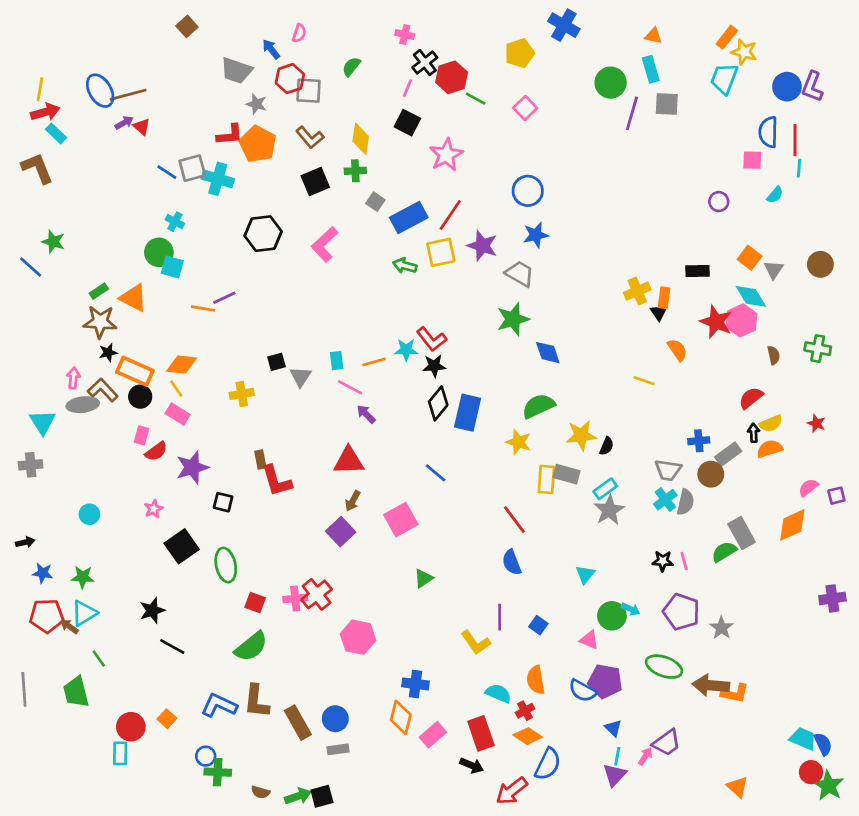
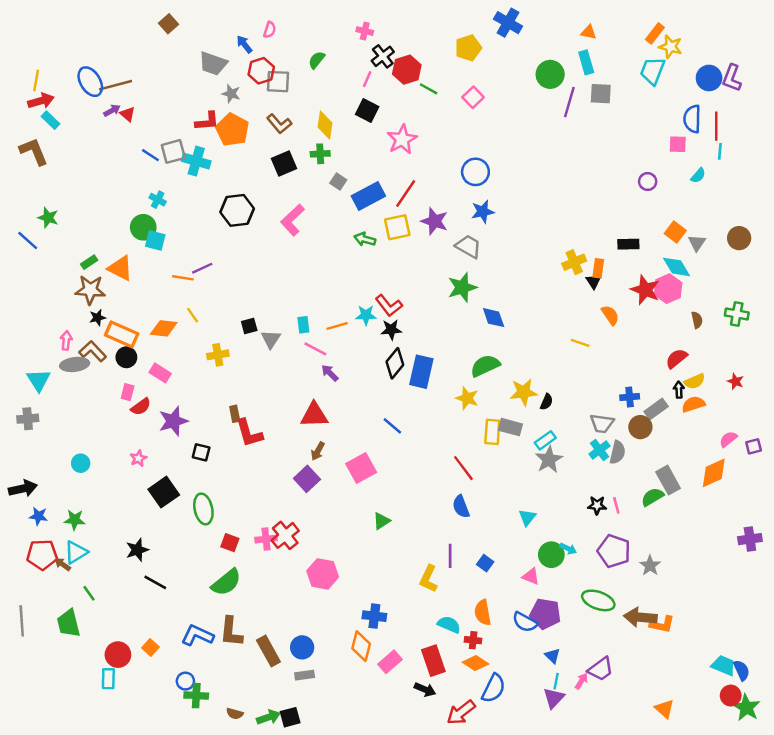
yellow line: (176, 389) -> (193, 315), moved
black arrow: (25, 542) -> (23, 488), size x1.6
yellow L-shape: (476, 643) -> (429, 579), turned 60
red cross: (525, 711) -> (473, 640), turned 35

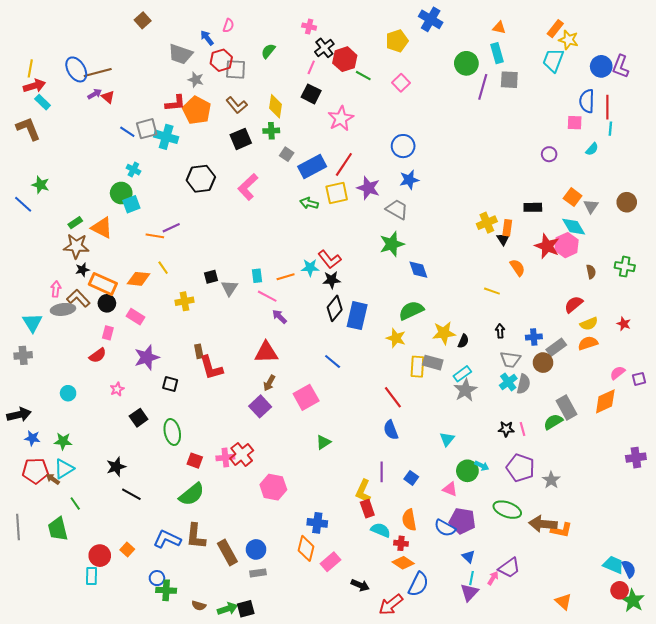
cyan square: (155, 240) -> (131, 204), turned -36
black arrow: (679, 390) -> (500, 331), moved
red semicircle: (141, 407) -> (98, 355), moved
black square: (164, 492) -> (139, 418), size x0.7
red rectangle: (433, 661) -> (367, 509), moved, size x0.7

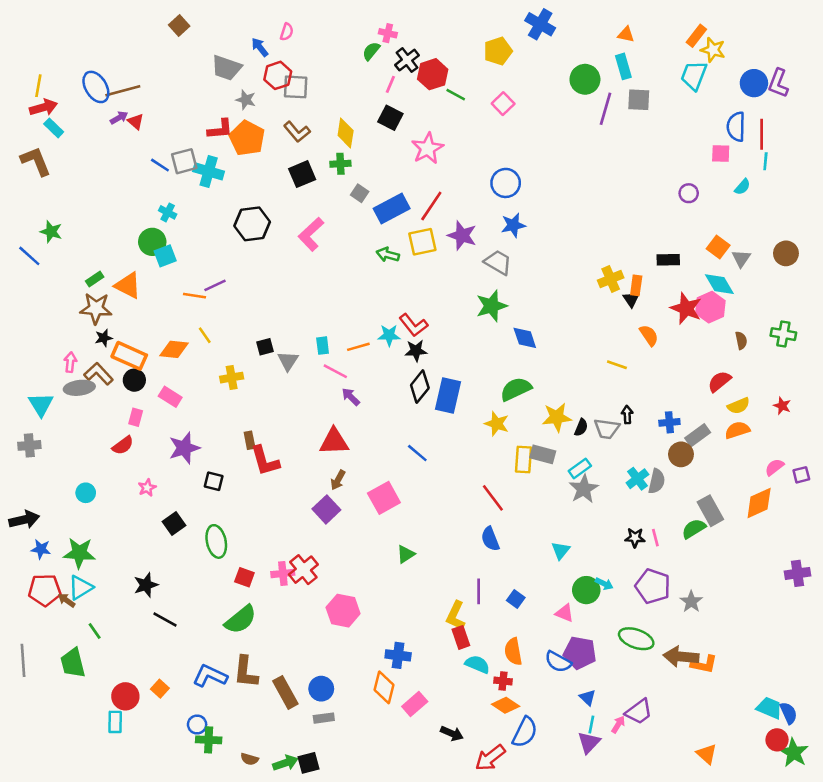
green semicircle: (268, 51) -> (371, 51), moved
gray trapezoid: (510, 359) -> (607, 429), moved
green star: (63, 441) -> (79, 553), size x1.4

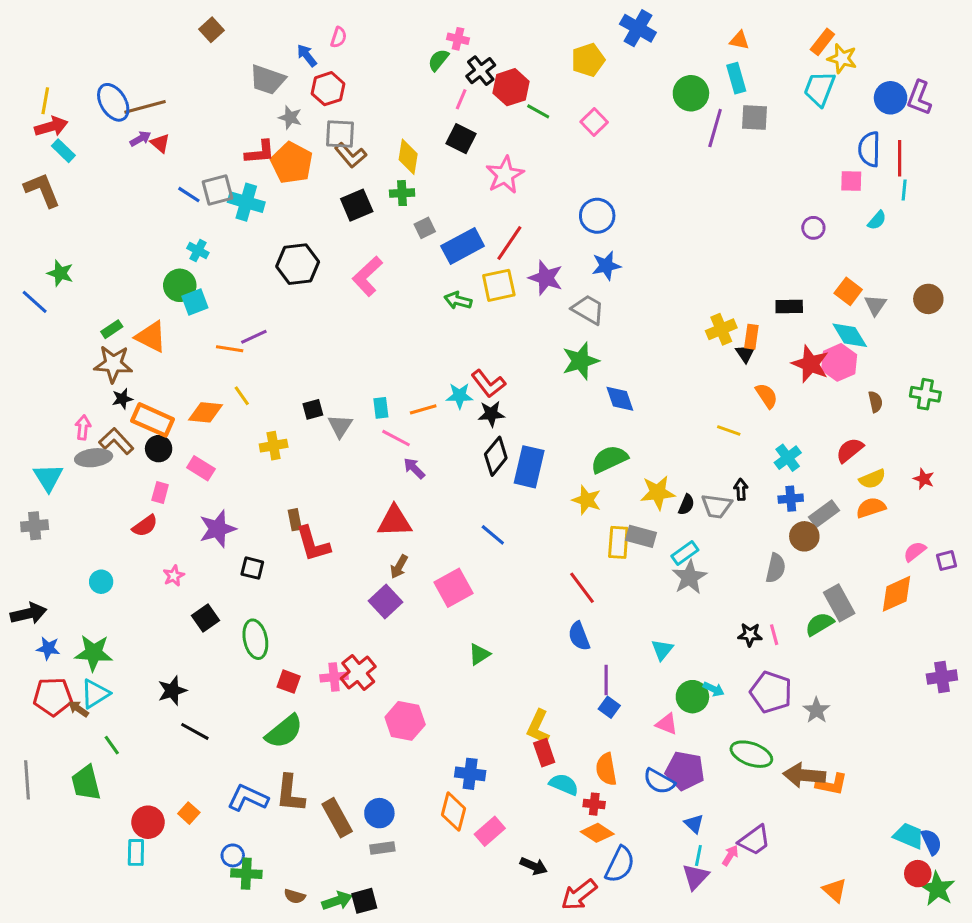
gray square: (296, 87) -> (340, 134), moved
gray square: (360, 193) -> (425, 228), turned 30
cyan cross: (637, 479) -> (788, 458), moved
purple line: (479, 591) -> (606, 680), moved

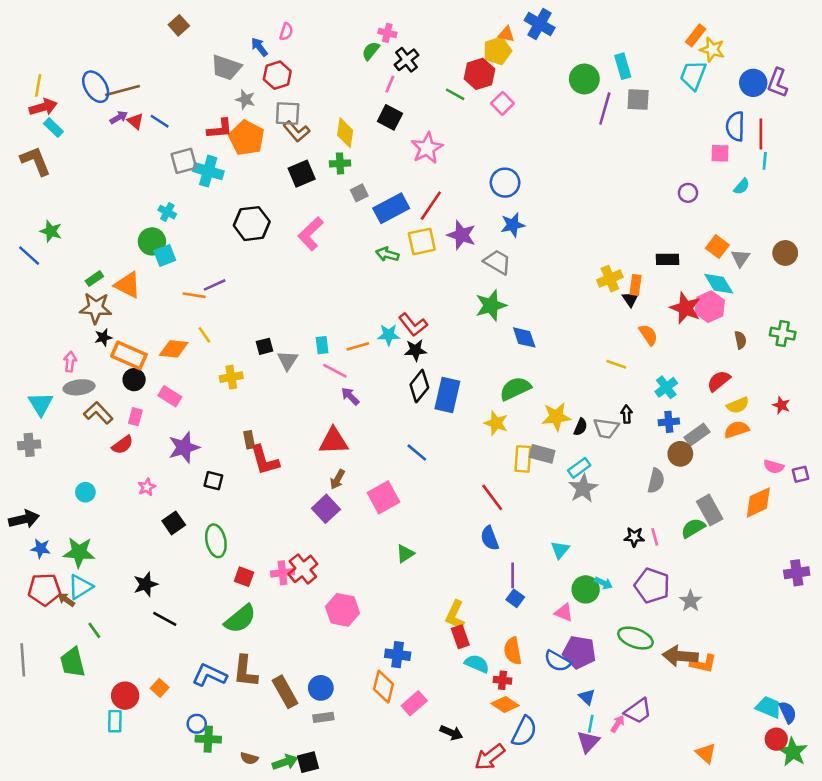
orange triangle: (739, 40) -> (506, 34), moved
red hexagon: (511, 87) -> (479, 74), moved
blue line: (189, 195) -> (160, 121), moved
brown L-shape: (116, 441) -> (98, 413), moved
pink semicircle: (915, 551) -> (774, 467), turned -126

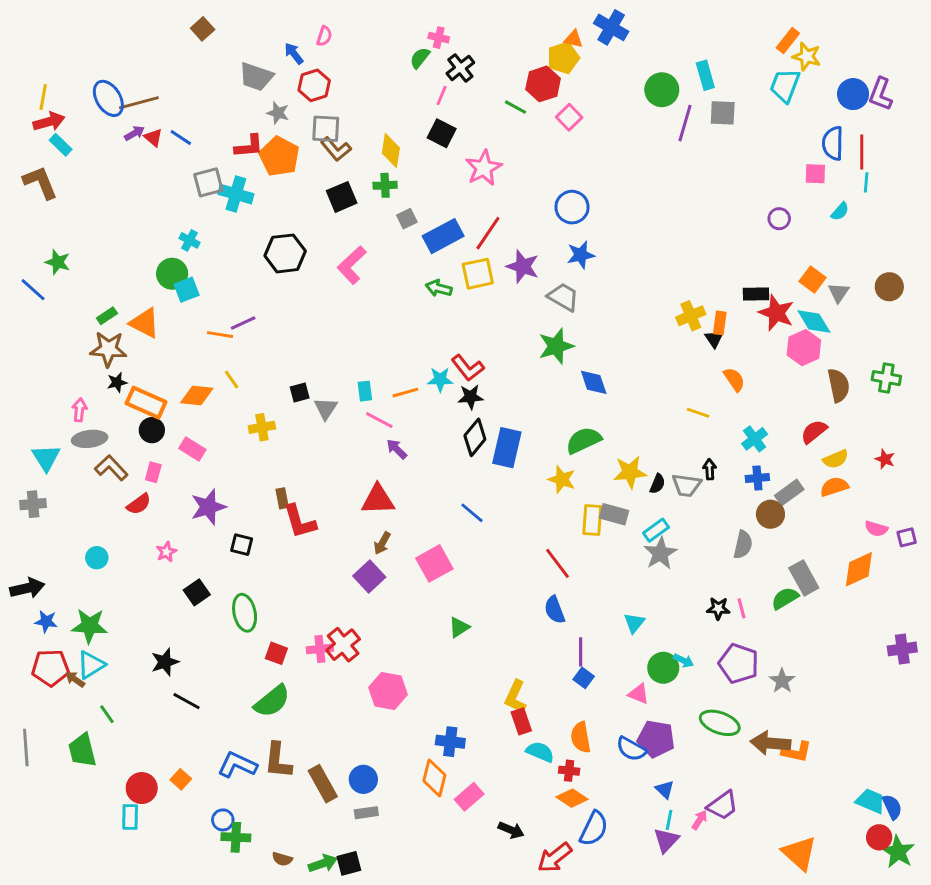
red star: (685, 308) -> (776, 313), moved
brown semicircle: (740, 340) -> (839, 385), size x1.6
orange triangle: (706, 753) -> (799, 853), size x1.5

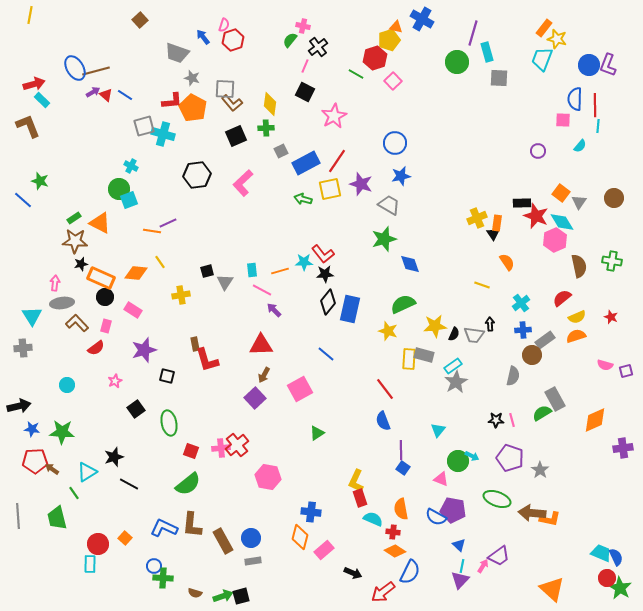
red hexagon: (314, 85) -> (233, 40), moved
yellow line: (43, 97) -> (30, 15), moved
purple line: (685, 123) -> (473, 33), moved
orange diamond: (859, 569) -> (595, 420), moved
cyan triangle: (91, 665) -> (87, 472), moved

